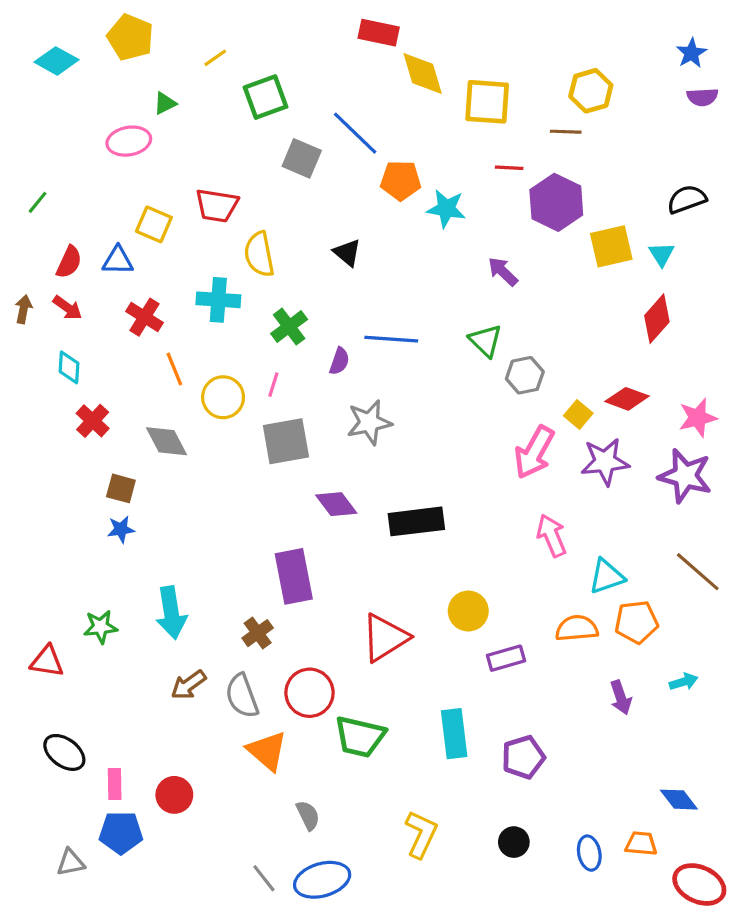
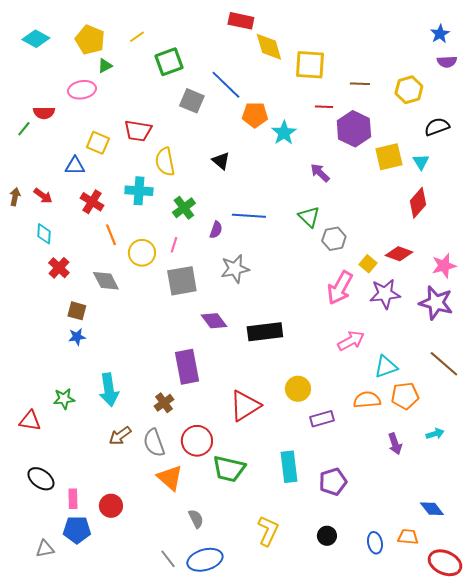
yellow pentagon: (130, 37) -> (90, 40), moved
yellow hexagon: (591, 91) -> (409, 90), moved
cyan star: (446, 209) -> (284, 133), turned 30
red semicircle: (69, 262) -> (44, 113), moved, turned 65
pink arrow: (552, 536) -> (351, 341), turned 84

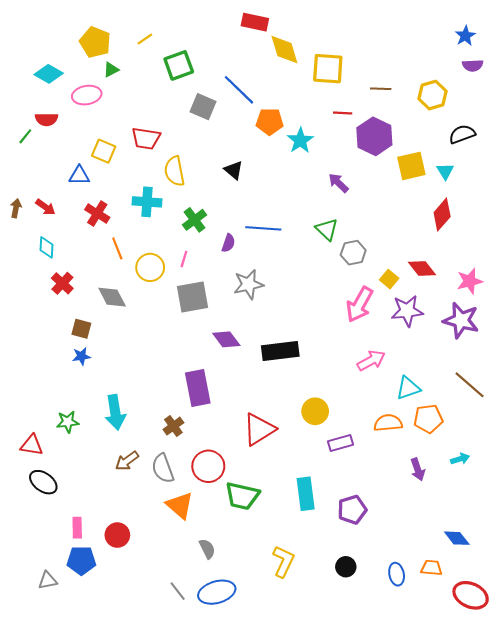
cyan diamond: (36, 39) -> (49, 74), moved
red diamond: (399, 254) -> (422, 268), turned 32
black ellipse: (41, 479) -> (43, 482), moved

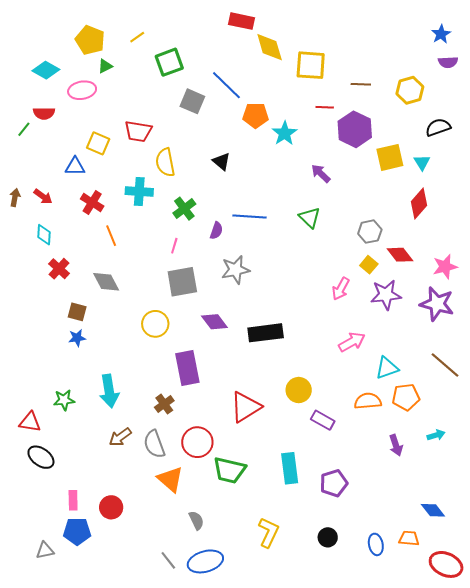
gray hexagon: (353, 253) -> (370, 232), moved
yellow circle: (150, 267) -> (155, 324), moved
pink arrow: (360, 304) -> (341, 289), size x0.7
purple rectangle: (341, 443) -> (323, 420), turned 45

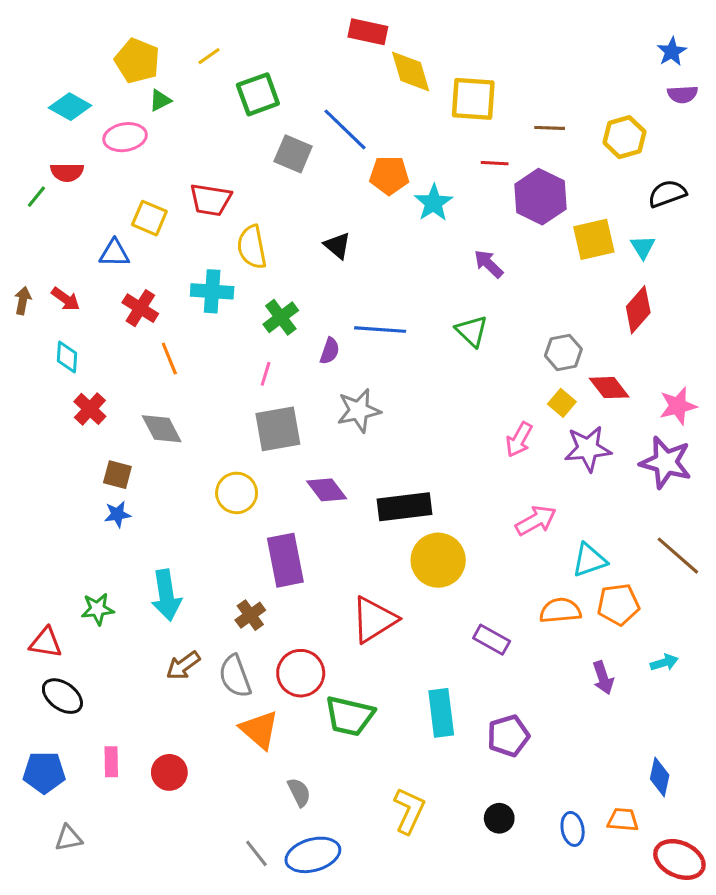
yellow circle: (299, 390) -> (438, 560), moved, size x1.4
blue diamond: (433, 510) -> (660, 777), turned 50
blue pentagon: (77, 531) -> (44, 772), moved

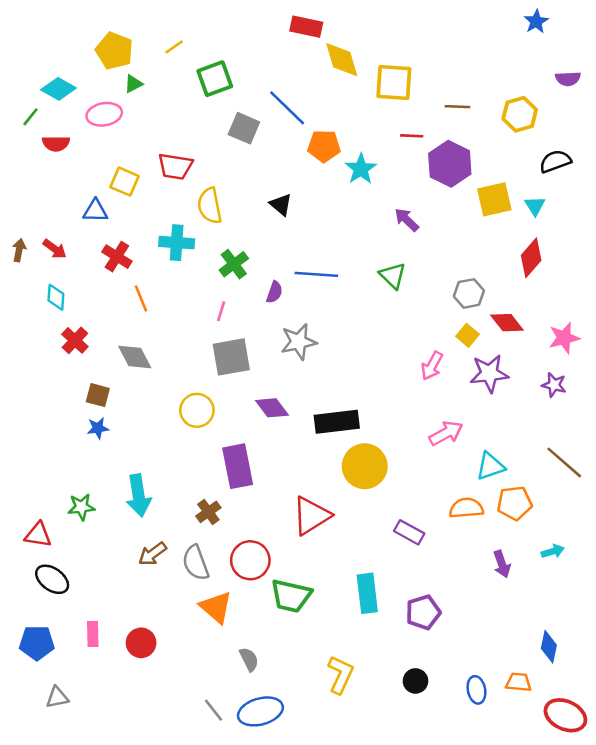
blue star: (672, 52) -> (536, 22), moved
green line: (36, 197) -> (31, 117), moved
purple star: (666, 462) -> (554, 385), size x0.6

